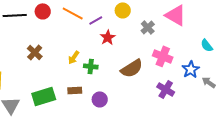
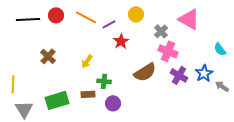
pink cross: (163, 56) -> (168, 51), moved
green cross: (91, 66) -> (104, 81), moved
purple cross: (166, 89) -> (179, 75), moved

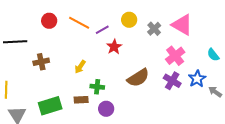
black line: (28, 19) -> (15, 42), moved
gray cross: (161, 31) -> (154, 29), moved
pink cross: (168, 51) -> (175, 56), moved, turned 30
brown cross: (48, 56) -> (41, 62), turned 35

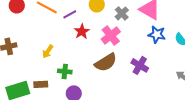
pink cross: (175, 56) -> (111, 35), moved
blue star: (197, 79) -> (157, 34), moved, turned -30
brown rectangle: (81, 100) -> (41, 84), moved

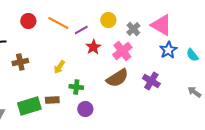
blue star: (157, 34) -> (168, 50), turned 30

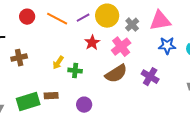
yellow circle: (108, 20) -> (107, 16), size x1.5
pink triangle: (161, 25) -> (160, 21), turned -40
purple line: (81, 30) -> (83, 18), moved
blue star: (168, 50) -> (167, 46), turned 30
green cross: (76, 87) -> (75, 71), moved

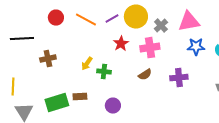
pink cross: (121, 47) -> (150, 48), turned 30
brown semicircle: (116, 74) -> (145, 75), size x0.6
purple cross: (150, 77) -> (179, 78), turned -36

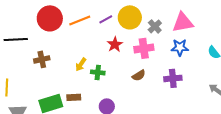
red circle: (56, 18) -> (50, 18), size x1.6
orange line: (86, 20) -> (80, 20), turned -50
blue star: (196, 47) -> (180, 47), moved

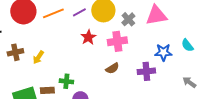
blue star: (180, 47) -> (163, 52), moved
yellow arrow: (81, 64) -> (38, 57), moved
green cross: (98, 72) -> (66, 81), moved

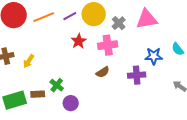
green cross: (66, 81) -> (57, 85), turned 32

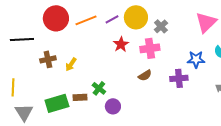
pink triangle: (147, 19) -> (206, 22), moved, turned -35

